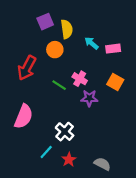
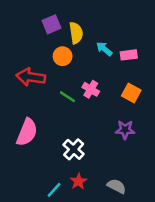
red arrow: (27, 68) -> (31, 77), turned 70
purple star: (89, 98) -> (125, 130), moved
cyan line: (46, 152) -> (54, 190), moved

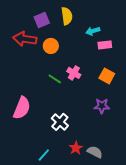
yellow semicircle: (76, 33) -> (67, 16), moved
cyan arrow: (104, 49) -> (93, 31), moved, turned -56
red arrow: (31, 77) -> (25, 39), moved
red star: (78, 181) -> (76, 148), moved

